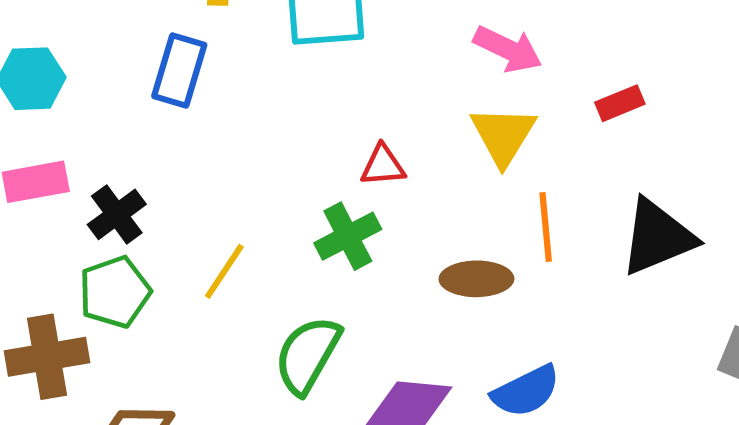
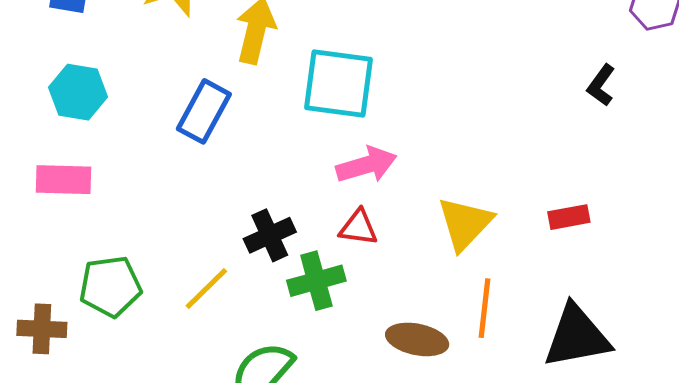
pink arrow: (508, 49) -> (366, 165), moved, turned -54
black cross: (117, 214) -> (270, 235), moved
brown cross: (47, 357) -> (42, 329), size x0.7

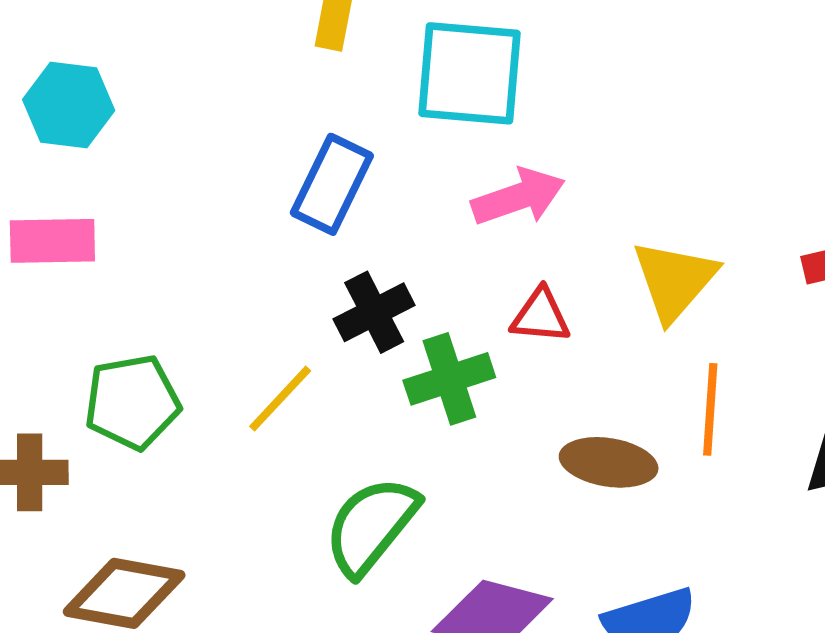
blue rectangle: (204, 111) -> (332, 184), moved
red triangle: (358, 227) -> (541, 316), moved

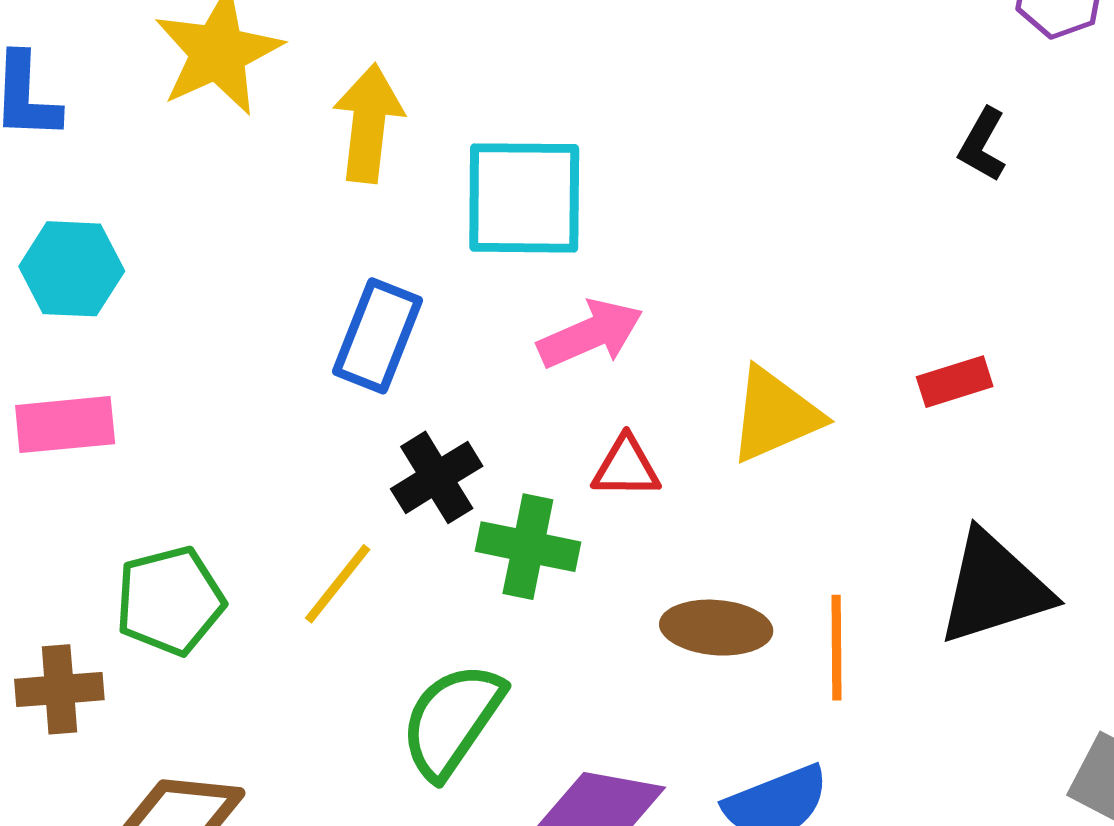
yellow triangle: (674, 280) -> (775, 415), turned 30
green cross: (449, 379) -> (528, 547), turned 34
orange line: (710, 409) -> (836, 648), moved

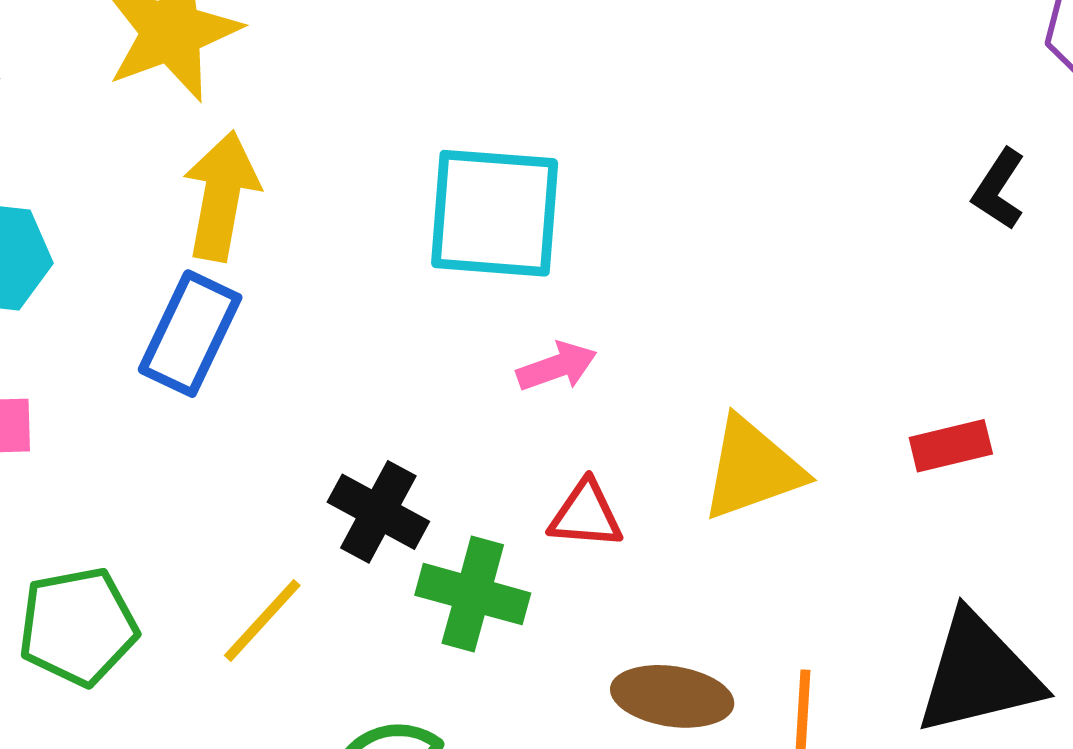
yellow arrow: (368, 123) -> (221, 196), moved
pink arrow: (590, 334) -> (557, 367), size x0.7
blue rectangle: (378, 336) -> (190, 334), moved
black cross: (437, 477) -> (378, 512), turned -34

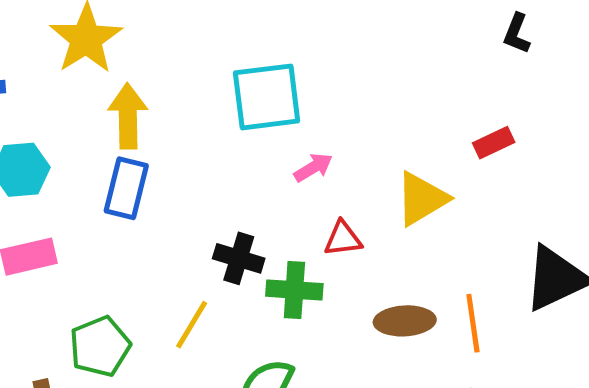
red rectangle: (951, 446) -> (494, 143), moved

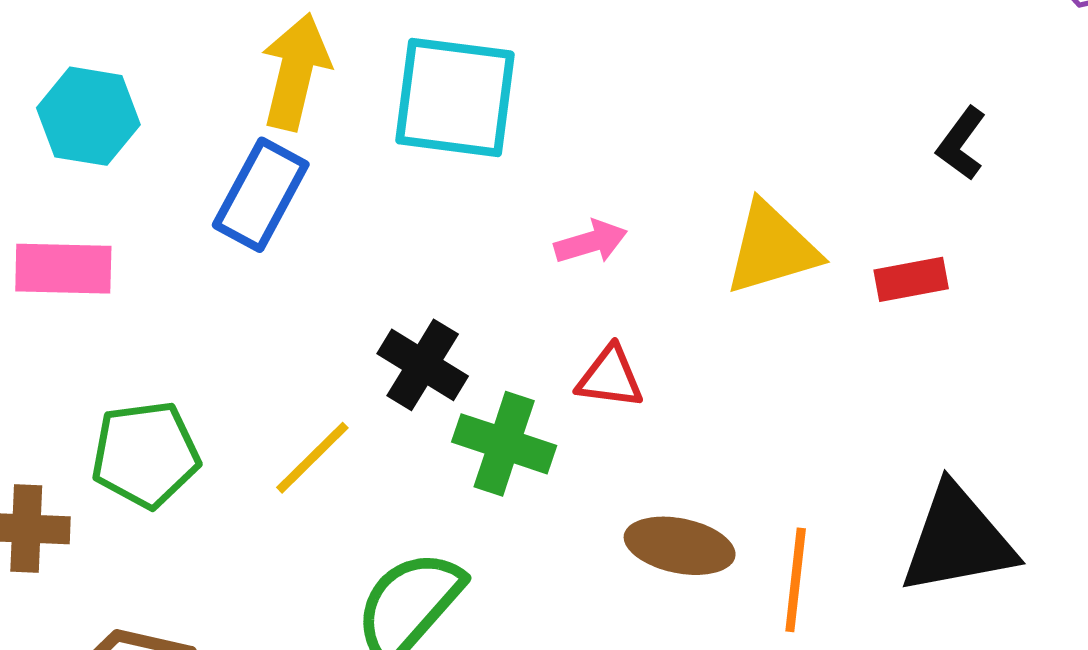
black L-shape: (517, 34) -> (961, 144), moved
cyan square: (267, 97) -> (455, 97), moved
yellow triangle: (422, 199) -> (772, 248), moved

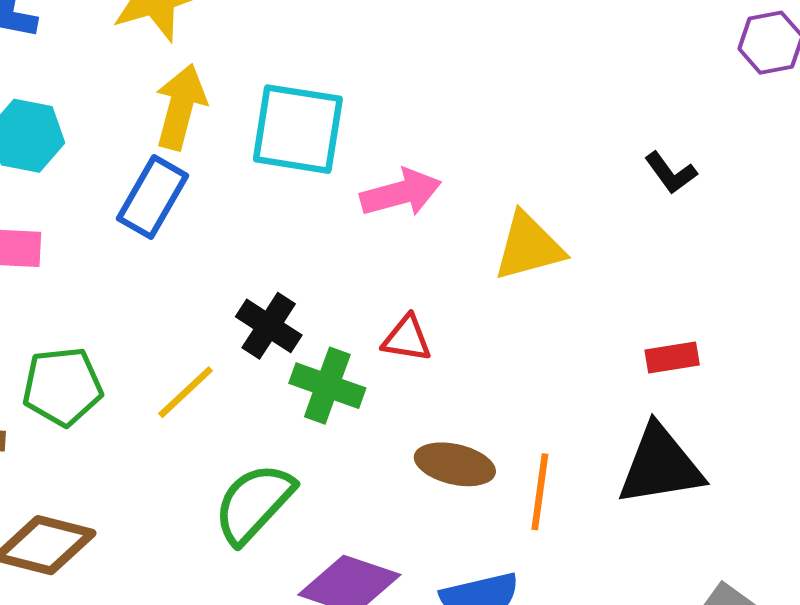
black L-shape: (961, 144) -> (671, 173), turned -74
pink arrow: (591, 242) -> (401, 193), moved, size x1.5
red rectangle: (911, 279) -> (672, 358), moved

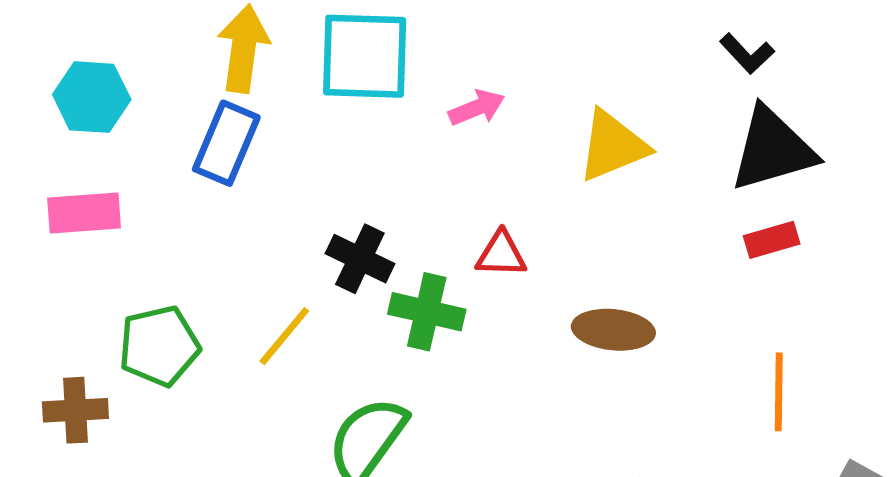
pink arrow: (401, 193) -> (477, 108), size x0.7
brown ellipse: (455, 464) -> (613, 330), moved
black triangle: (660, 465) -> (773, 149), moved
orange line: (540, 492) -> (779, 392), moved

